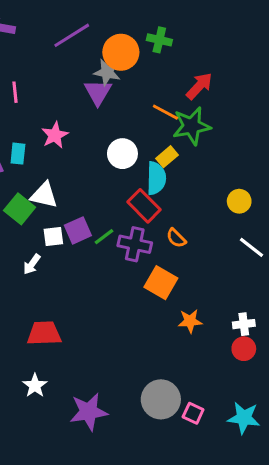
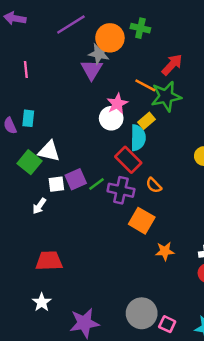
pink star: (55, 135) -> (117, 104), moved

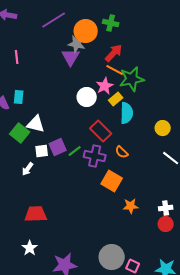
red arrow: (172, 65) -> (114, 53), moved
pink star: (117, 104) -> (105, 86), moved
cyan semicircle: (138, 138) -> (127, 113), moved

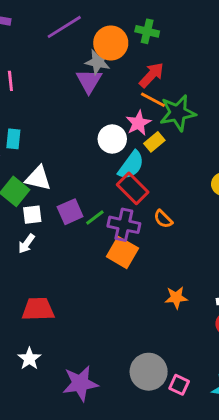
cyan semicircle: (127, 113) -> (131, 165), moved, turned 35
white square: (42, 151) -> (32, 215), moved
orange square: (112, 181) -> (122, 252), moved

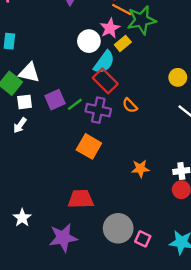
orange square: (122, 252) -> (89, 146), moved
red trapezoid: (38, 309) -> (81, 199), moved

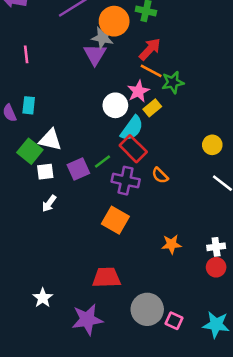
green star: (142, 20) -> (173, 82), size x0.7
green line: (75, 104) -> (103, 161), moved
white arrow: (20, 125) -> (49, 203), moved

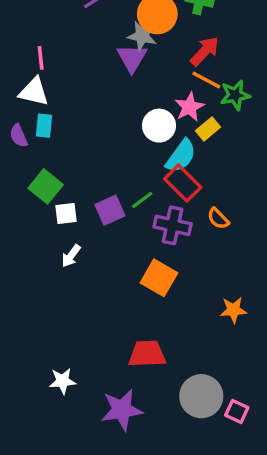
white triangle: (50, 140) -> (34, 92), moved
white star: (43, 298) -> (63, 381), turned 30

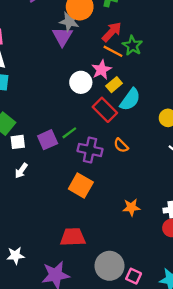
green star: (235, 95) -> (132, 46), moved, turned -30
cyan semicircle: (181, 156) -> (130, 100), moved
red rectangle: (183, 183) -> (105, 110), moved

